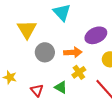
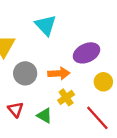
red triangle: (37, 90) -> (16, 109), moved

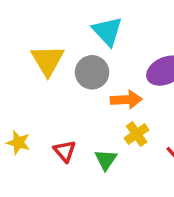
gray circle: (25, 73) -> (92, 72), moved
green triangle: (44, 116) -> (106, 160), turned 35

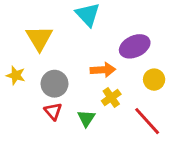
gray circle: (92, 72) -> (54, 84), moved
yellow star: (18, 143) -> (16, 75), moved

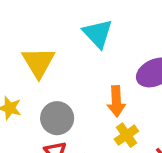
orange arrow: (103, 70) -> (116, 101), turned 90

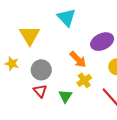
orange arrow: (116, 101) -> (78, 59), turned -42

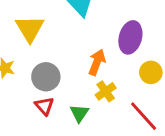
purple ellipse: (102, 42) -> (130, 37), turned -50
orange arrow: (78, 59) -> (97, 62), turned -114

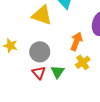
yellow triangle: (30, 29) -> (42, 15), moved, turned -40
green triangle: (79, 113) -> (58, 72), moved

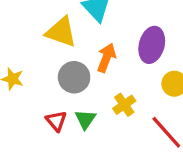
orange arrow: (76, 41) -> (106, 58), moved
gray circle: (40, 52) -> (74, 77), moved

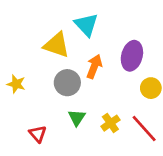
yellow cross: (124, 105) -> (110, 123), moved
red triangle: (56, 121) -> (38, 134), moved

